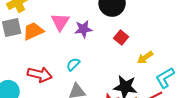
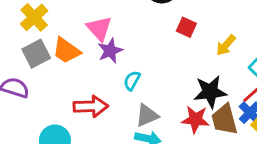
purple star: (83, 29) -> (110, 51), moved
orange trapezoid: (33, 31) -> (66, 51), turned -105

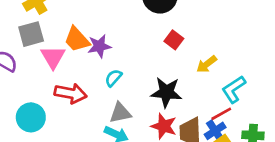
pink triangle: (99, 28) -> (53, 57), moved
orange trapezoid: (66, 51) -> (77, 39), moved
black star: (210, 92) -> (166, 92), moved

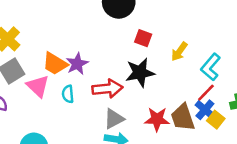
cyan semicircle: (113, 78) -> (68, 94), moved, turned -30
black star: (166, 92) -> (140, 73), moved
red arrow: (71, 93) -> (107, 89), moved

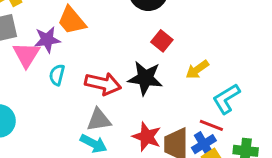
orange trapezoid: (55, 64) -> (72, 21), moved
purple star: (77, 64) -> (47, 40), moved
red line: (206, 93) -> (211, 125), turned 48

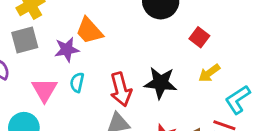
red square: (162, 41) -> (199, 37), moved
pink triangle: (26, 55) -> (44, 90), moved
red arrow: (103, 84) -> (121, 89), turned 64

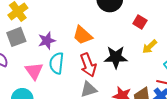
orange trapezoid: (89, 31) -> (83, 35), moved
cyan semicircle: (77, 82) -> (57, 63), size x1.5

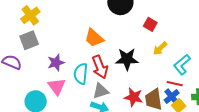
purple star: (47, 41) -> (56, 63), moved
cyan semicircle: (57, 63) -> (81, 74), moved
pink triangle: (34, 71) -> (57, 87), moved

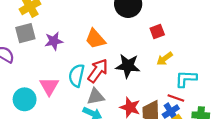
red square: (150, 24) -> (157, 32), turned 32
purple star: (56, 63) -> (54, 41), moved
cyan L-shape: (182, 65) -> (186, 79), turned 35
red arrow: (100, 67) -> (98, 71), turned -130

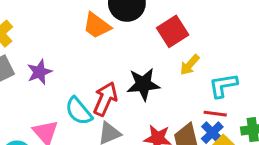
red square: (157, 32) -> (173, 31), size x1.5
orange trapezoid: (95, 39) -> (97, 26), moved
cyan semicircle: (77, 76) -> (79, 111), turned -40

